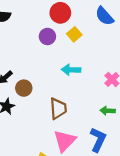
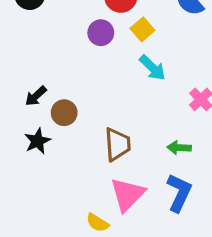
cyan arrow: (71, 70) -> (152, 68), moved, turned -138
green arrow: (108, 111) -> (179, 148), moved

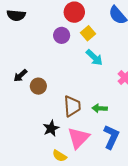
black star: (37, 141) -> (51, 128), moved
green arrow: (179, 148) -> (100, 108), moved

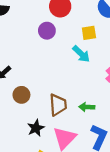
yellow square: (88, 33) -> (89, 33), moved, turned 32
brown circle: (38, 86) -> (21, 95), moved

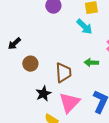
green arrow: (87, 107) -> (91, 63), moved

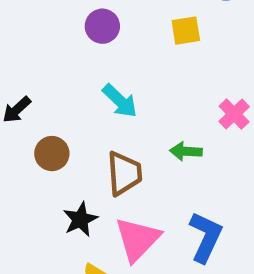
cyan arrow: (84, 27) -> (120, 101), moved

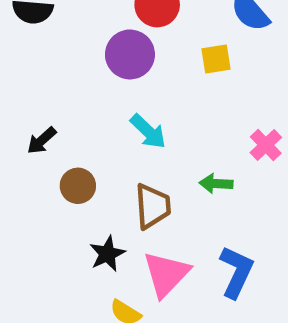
purple circle: (102, 26) -> (130, 54), size x1.4

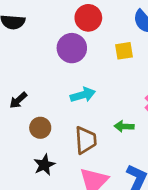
cyan arrow: (148, 131) -> (83, 95), turned -60
black star: (107, 254) -> (44, 165), moved

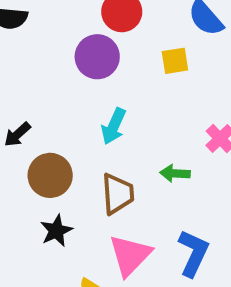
cyan arrow: (83, 95) -> (114, 126), turned 130
brown circle: (40, 128) -> (50, 175), size x1.4

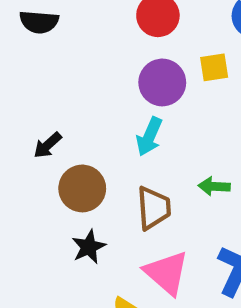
purple circle: (97, 57) -> (162, 82), moved
pink triangle: (130, 255) -> (167, 273), turned -33

